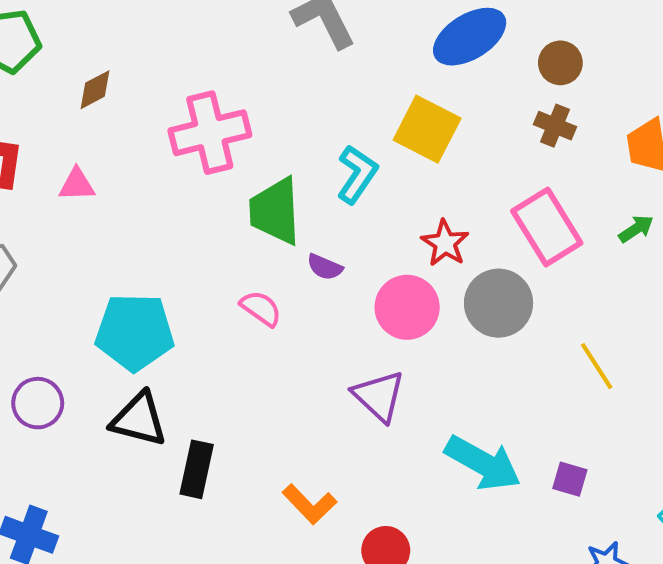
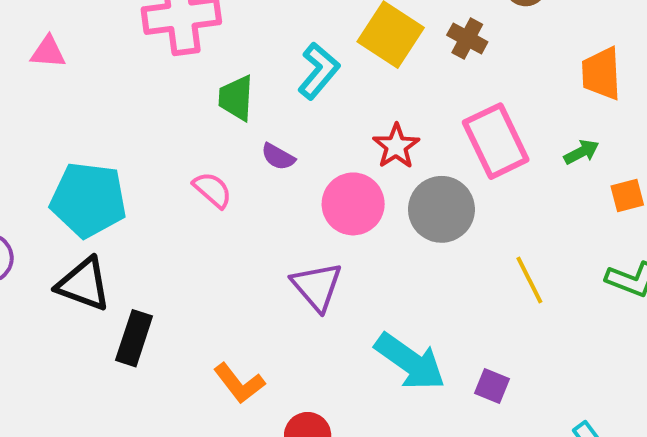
brown cross: (555, 126) -> (467, 39), moved
green trapezoid: (275, 211) -> (236, 98), size x0.7

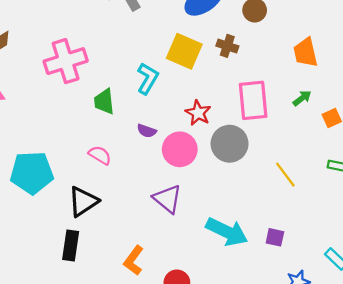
pink rectangle: (496, 141) -> (253, 100), turned 30
purple semicircle: (278, 157) -> (147, 131), moved
black triangle: (84, 284) -> (83, 202), moved, turned -44
orange L-shape: (239, 383) -> (134, 260), turned 84

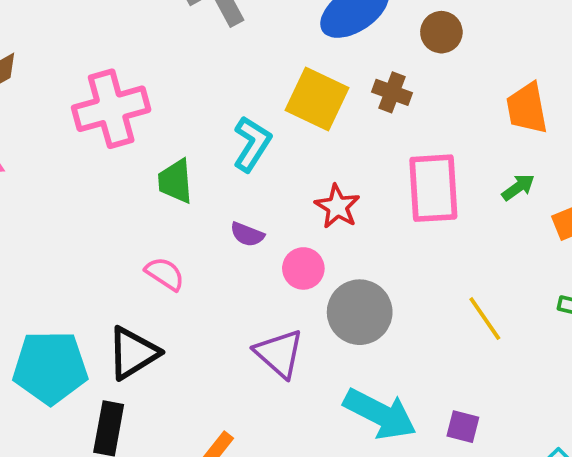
gray circle: (230, 144) -> (360, 312), moved
pink circle: (180, 149) -> (303, 268), size x0.7
cyan pentagon: (32, 173) -> (50, 367), moved

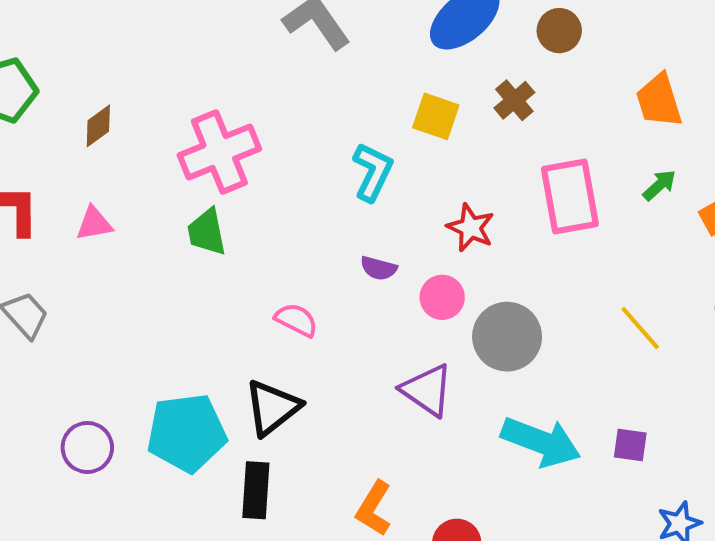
brown cross: (392, 92) -> (514, 100), turned 36
yellow square: (317, 99) -> (436, 116), size x0.7
green trapezoid: (175, 181) -> (207, 232), moved

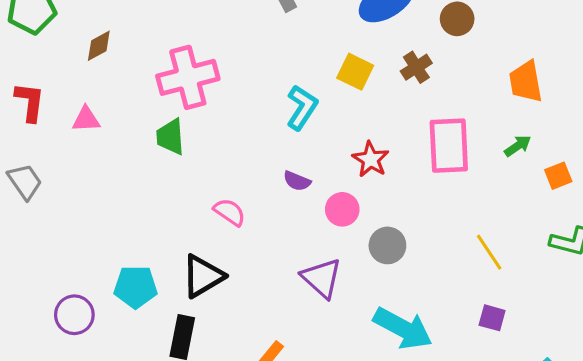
gray circle: (507, 337) -> (387, 245), size x0.7
cyan pentagon: (187, 433) -> (135, 287), size x0.7
purple square: (630, 445) -> (492, 318), moved
purple circle: (87, 447) -> (74, 315), moved

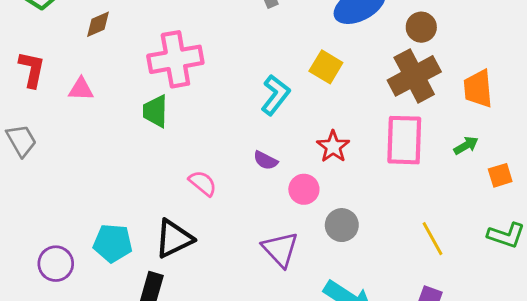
brown cross: (416, 67) -> (414, 76), moved, size x1.8

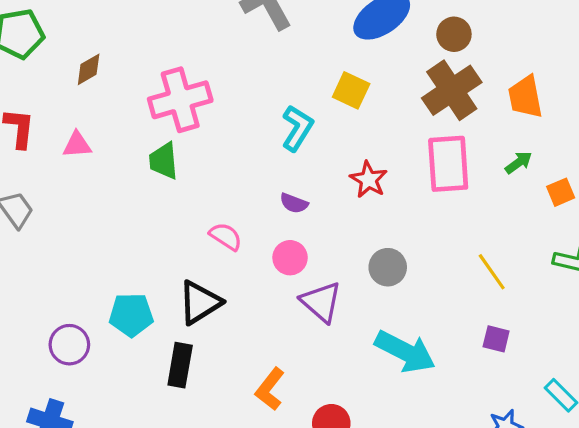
pink circle: (304, 189) -> (290, 258), moved

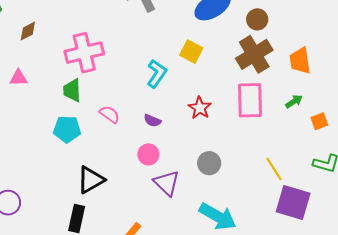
pink semicircle: (226, 236) -> (110, 114), moved
cyan pentagon: (131, 315) -> (67, 129), moved
purple square: (496, 339) -> (293, 202), moved, size x2.0

